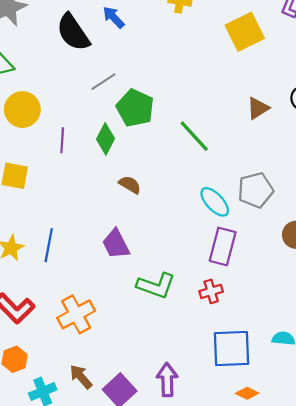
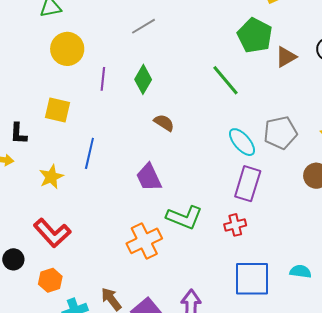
green pentagon: (135, 108) -> (255, 36), moved
blue line: (49, 245) -> (89, 153), moved
orange cross: (76, 314) -> (144, 241), moved

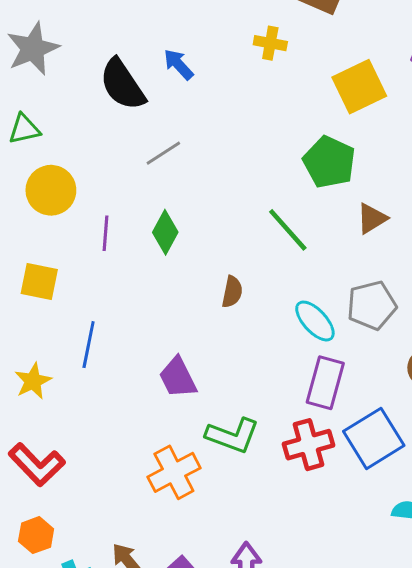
brown triangle: (286, 57) -> (372, 218), moved
brown semicircle: (164, 123) -> (232, 292), moved, turned 70
red cross: (235, 225) -> (309, 445), size x1.5
blue square: (252, 279) -> (374, 438), moved, turned -30

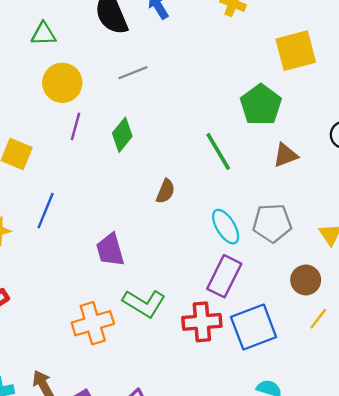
green triangle: (24, 129) -> (43, 34), moved
yellow circle: (51, 190) -> (62, 83), moved

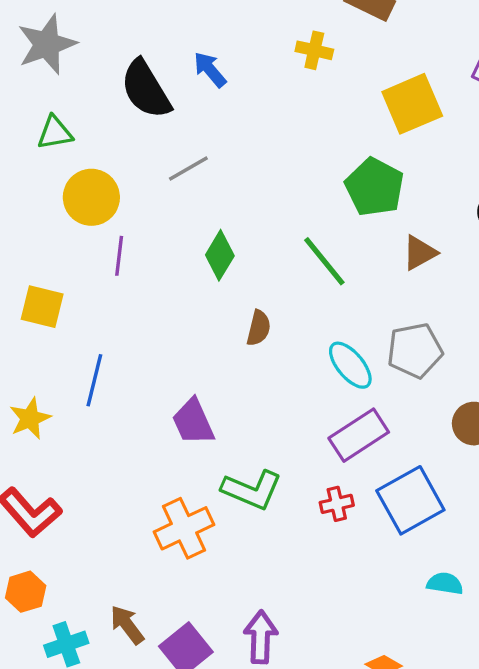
green diamond: (122, 135) -> (220, 255), moved
purple rectangle: (224, 276) -> (359, 435), turned 39
red cross: (202, 322) -> (337, 504), size x0.6

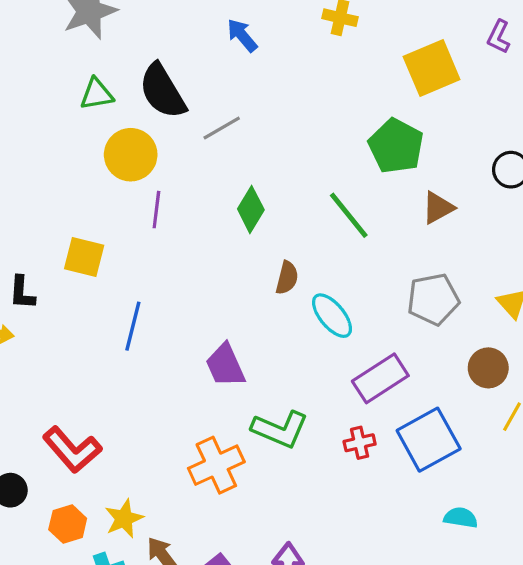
black semicircle: (146, 89) -> (163, 91), moved
cyan ellipse: (350, 365) -> (332, 316), moved
yellow star: (30, 418) -> (124, 519), moved

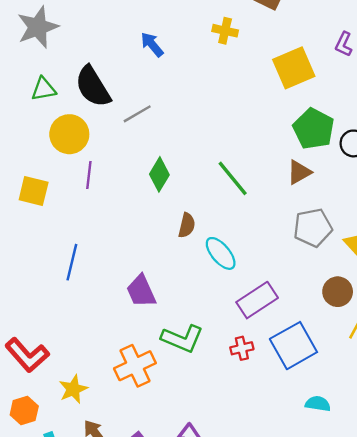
green pentagon: (396, 146) -> (314, 129), moved
yellow square: (84, 257) -> (34, 191), moved
gray pentagon: (433, 299) -> (313, 228), moved
yellow star: (124, 519) -> (73, 389), moved

